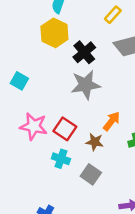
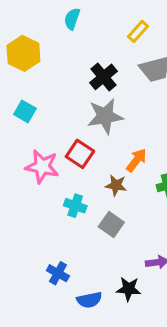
yellow hexagon: (54, 33) -> (23, 53), moved
red square: (65, 129) -> (80, 154), moved

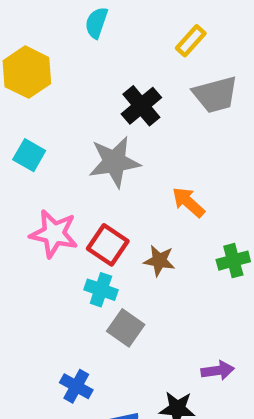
gray star: (105, 116) -> (114, 162), moved
red square: (80, 154) -> (108, 245), moved
orange arrow: (136, 160) -> (188, 202), moved, turned -85
gray square: (111, 225) -> (126, 328), moved

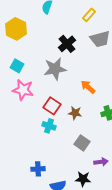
pink star: (54, 234) -> (23, 90), moved
gray square: (126, 328) -> (82, 143), moved
blue cross: (76, 386) -> (38, 169), turned -32

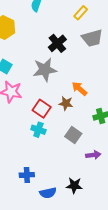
brown star: (75, 113) -> (66, 103), moved
gray square: (82, 143) -> (73, 135), moved
purple arrow: (101, 162) -> (93, 155), moved

